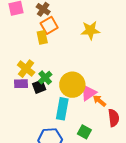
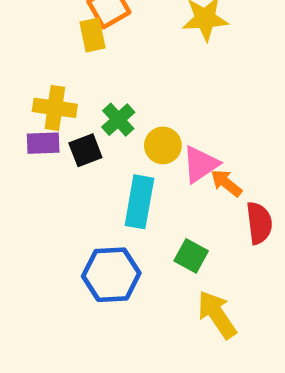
yellow cross: (26, 69) -> (55, 108), turned -30
green cross: (45, 78) -> (118, 120), moved
yellow circle: (72, 85) -> (163, 145), size x0.6

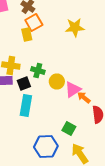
green cross: (118, 120) -> (38, 70), turned -32
cyan rectangle: (139, 202) -> (26, 106), moved
blue hexagon: (111, 275) -> (46, 146), moved

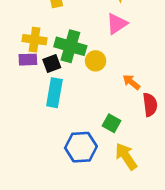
green cross: (38, 70) -> (70, 46), size x1.6
pink triangle: (73, 90) -> (117, 24), moved

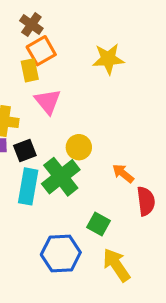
pink triangle: (117, 24) -> (48, 101), moved, turned -35
green cross: (70, 46) -> (61, 177), moved, turned 36

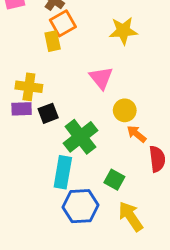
pink triangle: (48, 101) -> (101, 78), moved
yellow circle: (79, 147) -> (125, 110), moved
cyan rectangle: (28, 186) -> (63, 172), moved

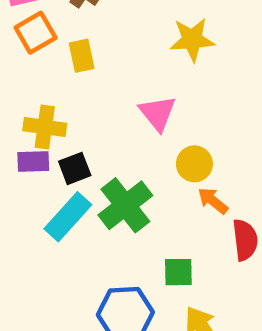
orange square: (63, 23) -> (36, 33), moved
cyan rectangle: (63, 172) -> (68, 217), moved, turned 32
green square: (114, 180) -> (178, 272), turned -30

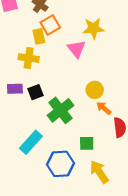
orange square: (36, 33) -> (50, 25), moved
pink triangle: (158, 113) -> (76, 49), moved
yellow cross: (45, 127) -> (29, 58), moved
cyan rectangle: (68, 217) -> (31, 142), moved

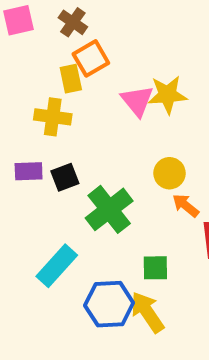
yellow star: (94, 28) -> (167, 95), moved
yellow arrow: (99, 172) -> (147, 312), moved

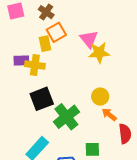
pink triangle: (137, 101) -> (89, 39), moved
purple rectangle: (29, 171) -> (21, 60), moved
black square: (65, 177) -> (42, 99), size x1.5

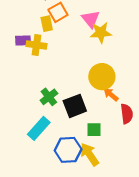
yellow circle: (100, 97) -> (102, 77), size x1.5
black square: (42, 99) -> (75, 106), moved
green cross: (66, 117) -> (49, 97), moved, size x0.7

